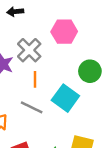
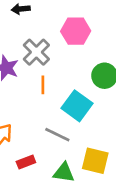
gray line: (32, 107) -> (57, 135), moved

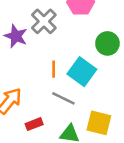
orange line: (43, 85) -> (54, 69), moved

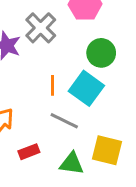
green circle: (107, 43) -> (101, 53), moved

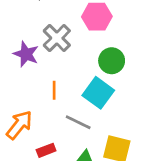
orange line: (52, 85) -> (54, 90), moved

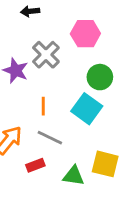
gray line: (78, 122) -> (50, 138), moved

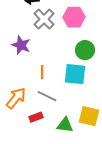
gray cross: (46, 55) -> (44, 19), moved
cyan square: (87, 109) -> (75, 74), turned -30

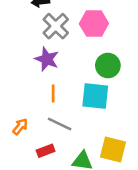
purple star: (21, 45) -> (47, 59), moved
orange arrow: (16, 98) -> (20, 127), size x0.6

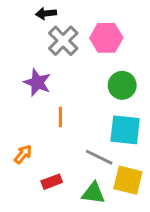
purple star: (47, 59) -> (37, 82), moved
cyan square: (95, 96) -> (125, 130), moved
gray line: (60, 124) -> (99, 157), moved

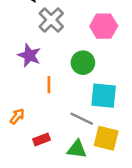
pink hexagon: (106, 38) -> (104, 26), moved
green circle: (122, 85) -> (83, 63), moved

